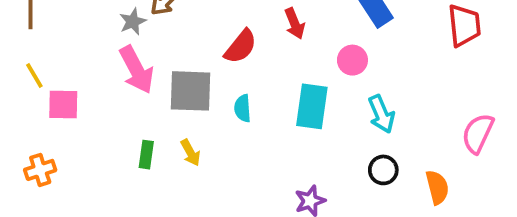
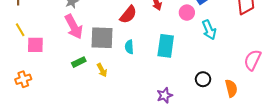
pink circle: (352, 60) -> (187, 13), moved
cyan arrow: (381, 114) -> (209, 30), moved
green rectangle: (146, 155) -> (79, 62), moved, turned 56

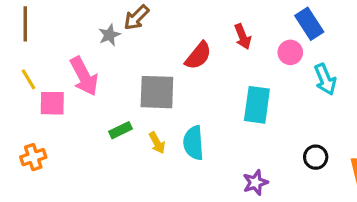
pink arrow: (74, 27) -> (84, 76), moved
cyan semicircle: (129, 47) -> (193, 143), moved, size x1.5

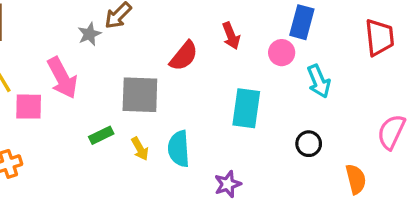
blue rectangle: (309, 24) -> (302, 22), turned 48
black circle: (316, 157) -> (309, 144), moved
purple star: (255, 183) -> (228, 184), moved

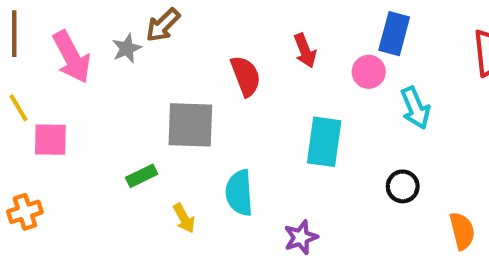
red semicircle: (184, 56) -> (246, 76), turned -60
pink arrow: (62, 78) -> (72, 57), moved
yellow arrow: (140, 149) -> (184, 218), moved

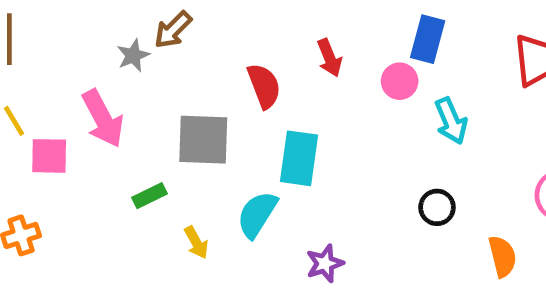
pink arrow: (72, 57) -> (103, 119), moved
cyan rectangle: (324, 142) -> (299, 158), moved
cyan semicircle: (239, 193) -> (257, 214), turned 36

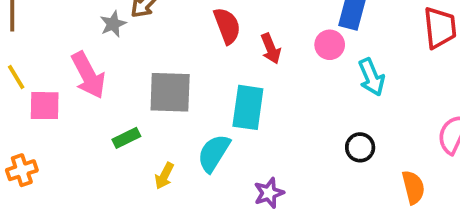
red arrow: (329, 58) -> (271, 49), moved
red semicircle: (264, 86) -> (227, 26), moved
yellow arrow: (196, 242) -> (164, 176), turned 56

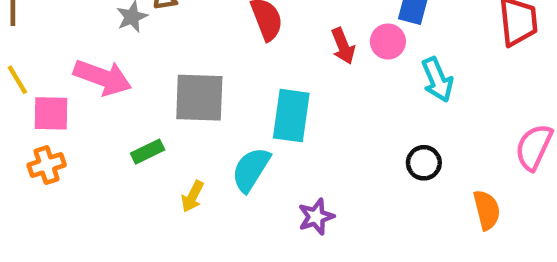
red arrow: (271, 49) -> (343, 46), moved
pink arrow: (88, 75) -> (103, 77), turned -42
orange cross: (22, 170) -> (47, 165), moved

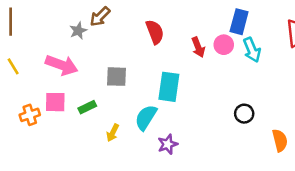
cyan arrow: (437, 80) -> (252, 50), moved
gray square: (199, 98) -> (117, 77), size x0.7
pink square: (51, 113) -> (55, 102), moved
purple star: (316, 217) -> (168, 144), moved

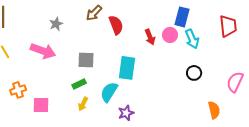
brown arrow: (100, 17) -> (94, 13), moved
pink square: (55, 102) -> (41, 105), moved
green rectangle: (87, 107) -> (79, 84), moved
black circle: (244, 114) -> (194, 73), moved

